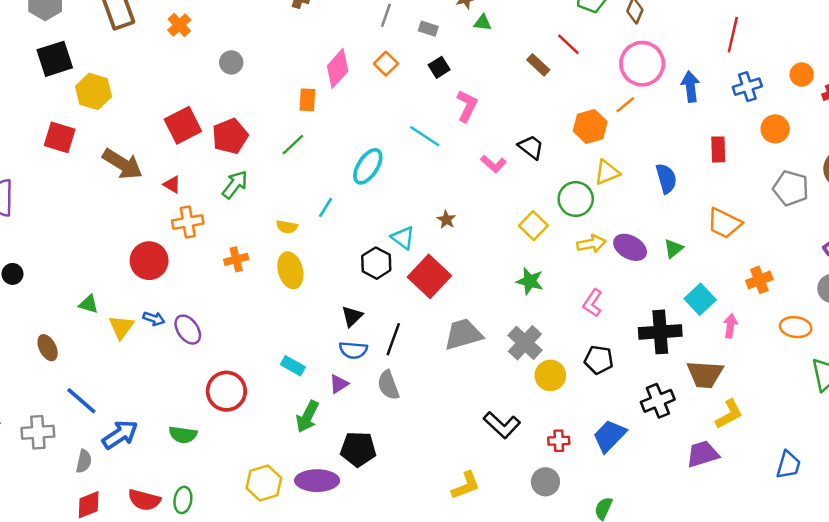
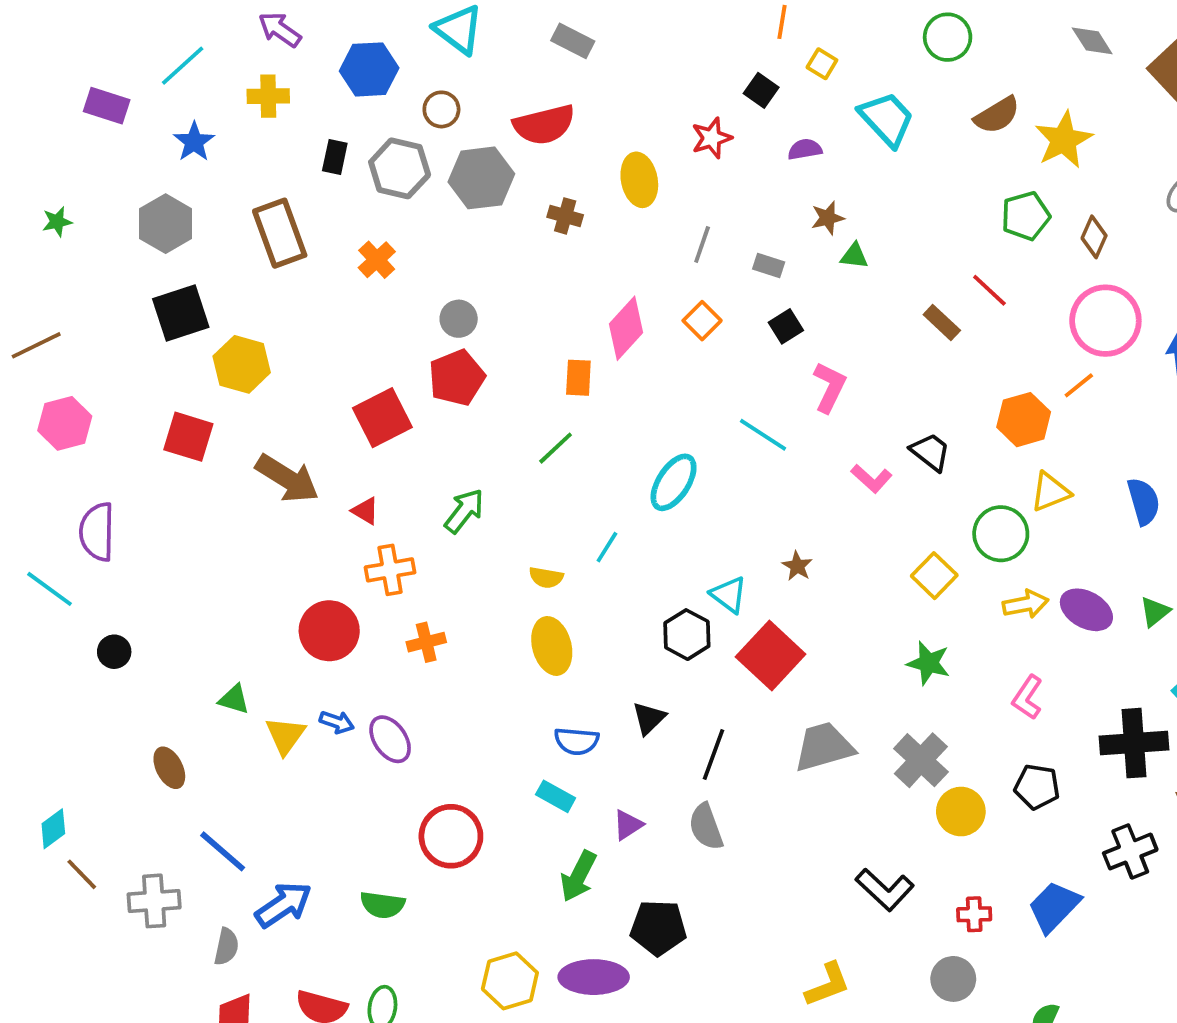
red pentagon: (230, 136) -> (457, 378), moved
orange cross: (236, 259) -> (426, 642), moved
blue semicircle: (353, 350) -> (577, 741), moved

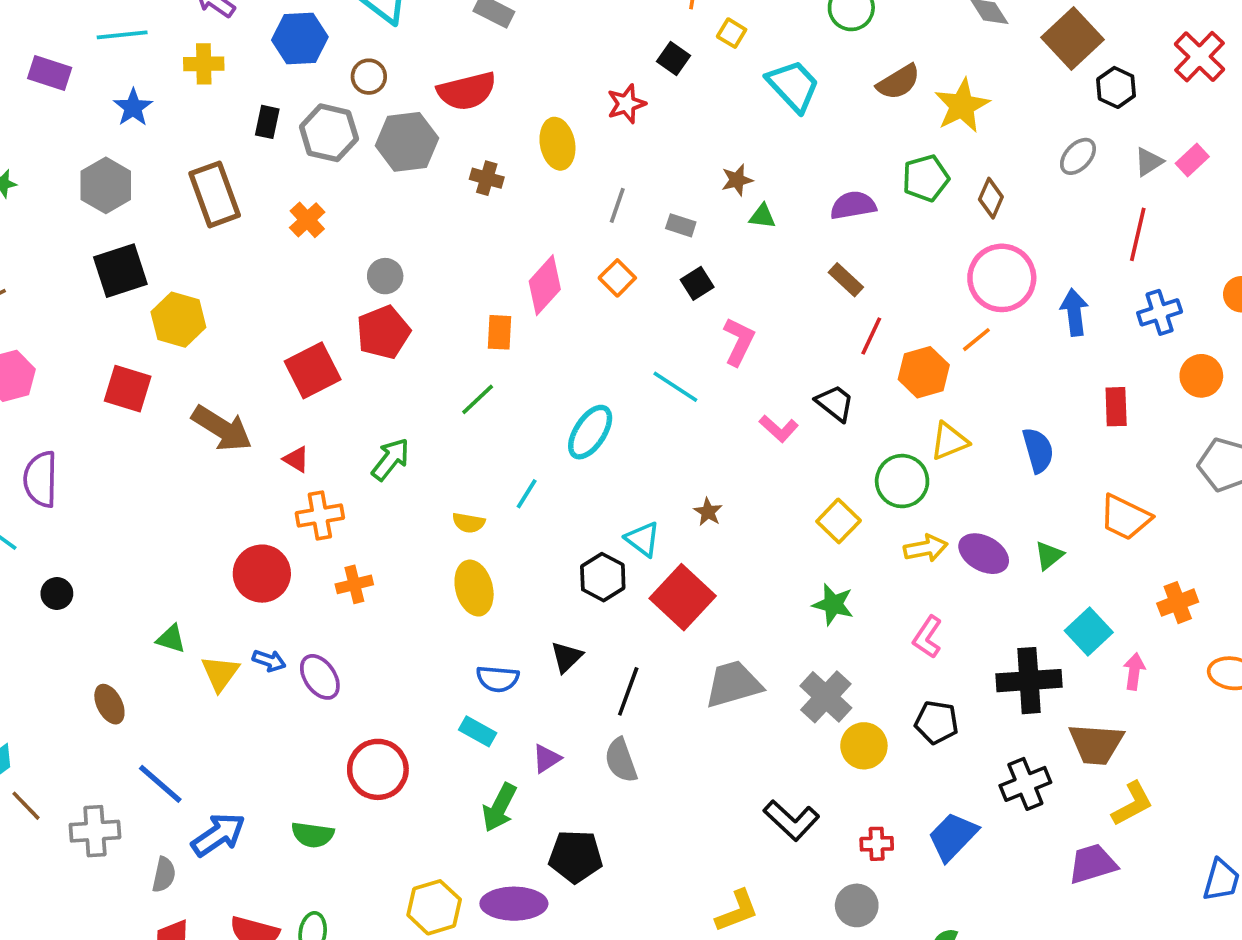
cyan line: (183, 66) -> (122, 35), turned 36
purple semicircle: (805, 149) -> (853, 205), moved, size x1.4
red line: (989, 290) -> (871, 336), moved, turned 72

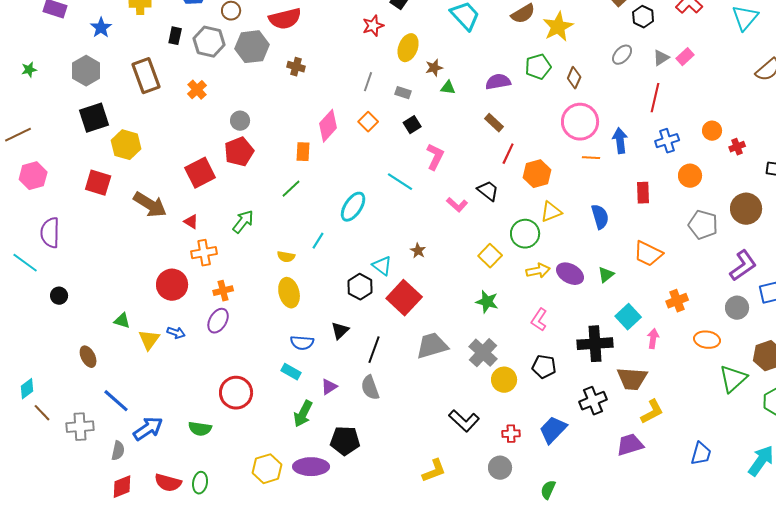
yellow ellipse: (557, 144) -> (408, 48), moved, turned 32
orange line: (976, 340) -> (591, 158), moved, turned 42
purple ellipse: (320, 677) -> (218, 321), moved, turned 65

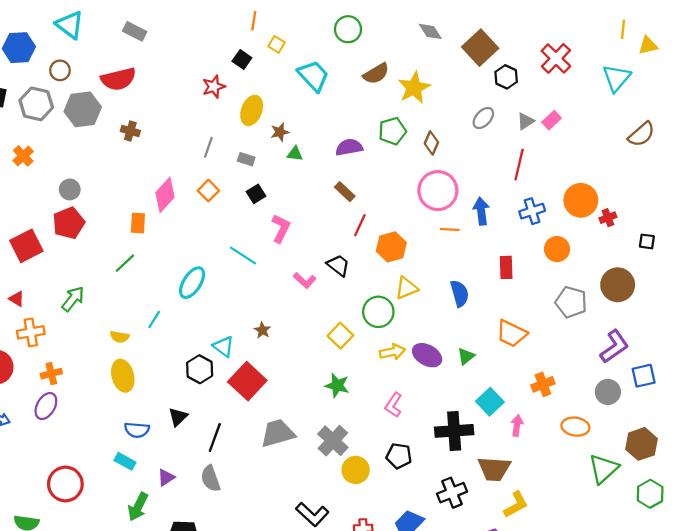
orange circle: (712, 131) -> (581, 200), size x1.6

